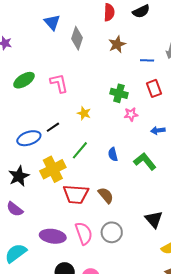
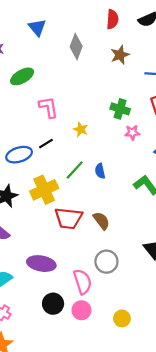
blue triangle: (52, 22) -> (37, 27), moved
green ellipse: (24, 80) -> (22, 76), moved
pink L-shape: (59, 83) -> (48, 107), moved
blue semicircle: (113, 154) -> (100, 171), moved
pink semicircle: (84, 233) -> (83, 282), moved

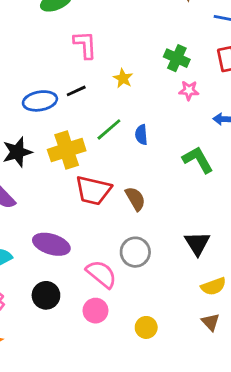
pink semicircle: (83, 282) -> (101, 274), turned -40
black circle: (53, 304) -> (46, 295), moved

